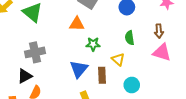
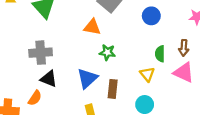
green semicircle: (130, 38) -> (160, 54), moved
yellow triangle: (118, 59) -> (147, 74), moved
black triangle: (25, 76) -> (49, 79), moved, turned 42

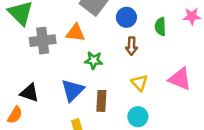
blue circle: (151, 16) -> (126, 17), moved
brown arrow: (184, 48) -> (132, 46), moved
gray cross: (41, 53) -> (43, 41), moved
green semicircle: (160, 54) -> (160, 27), moved

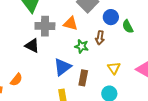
green semicircle: (160, 27) -> (128, 26), moved, turned -32
brown arrow: (132, 46) -> (100, 38), moved
black triangle: (29, 93) -> (32, 46), moved

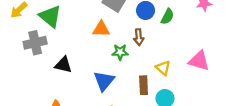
gray cross: (45, 26) -> (35, 43), moved
green semicircle: (128, 26) -> (167, 17), turned -112
brown rectangle: (83, 78) -> (144, 85), moved

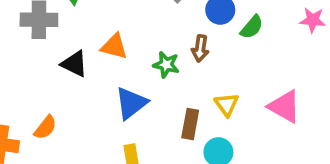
orange triangle: (101, 29) -> (114, 47), moved

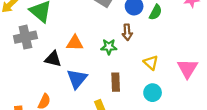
blue triangle: (131, 103) -> (77, 79), moved
pink triangle: (284, 106) -> (187, 69), moved, turned 45
brown rectangle: (190, 124) -> (116, 82), moved

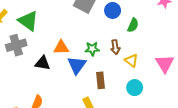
green semicircle: (156, 12) -> (133, 25), moved
brown arrow: (127, 32) -> (115, 47), moved
blue triangle: (77, 79) -> (77, 65), moved

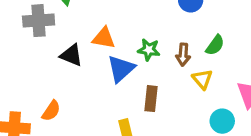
green semicircle: (133, 25) -> (215, 45), moved
cyan circle: (135, 88) -> (222, 121), moved

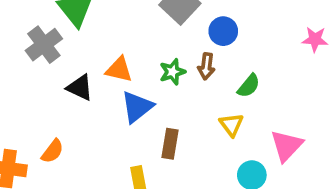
gray cross: (39, 21) -> (44, 45), turned -36
green star: (149, 50) -> (172, 72), moved, turned -30
brown arrow: (183, 55) -> (206, 66), moved

